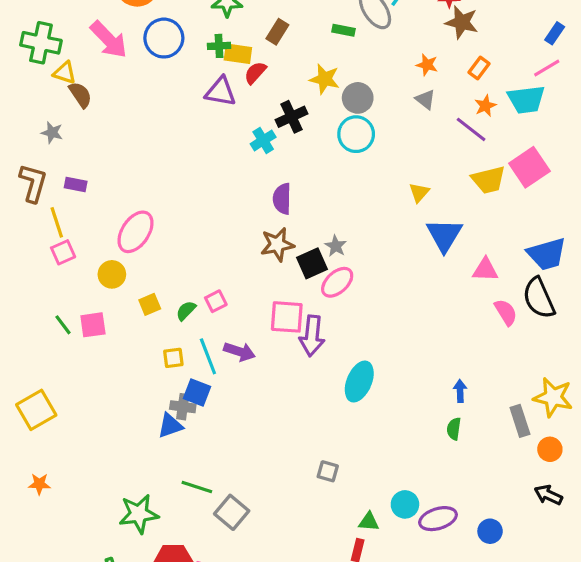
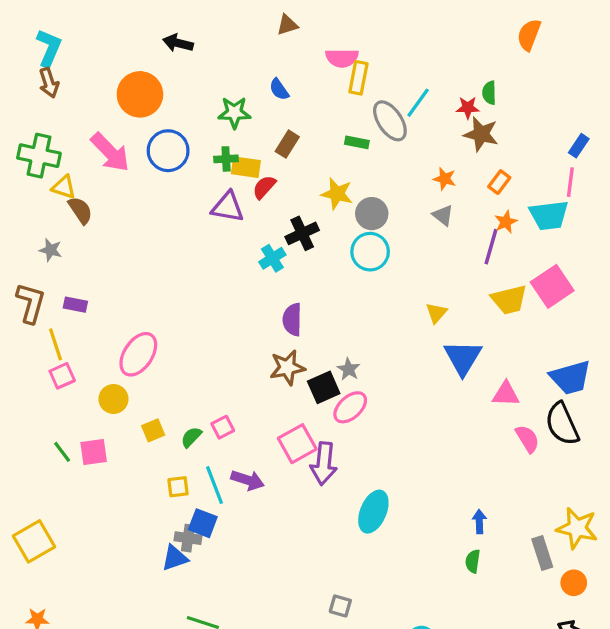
pink line: (547, 68) -> (570, 182), turned -52
purple line: (471, 129) -> (491, 247), turned 68
pink square: (287, 317) -> (297, 444), turned -33

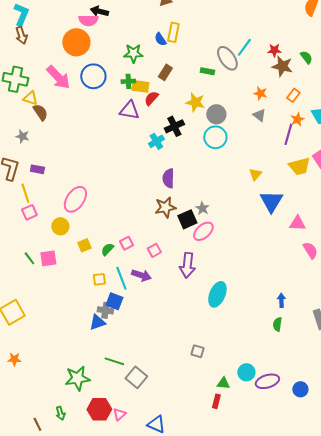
pink semicircle: (342, 58) -> (88, 20), moved
yellow rectangle: (358, 78) -> (173, 32), moved
green semicircle: (489, 93) -> (306, 57), moved, turned 144
pink square: (297, 444) -> (154, 250), moved, size x0.6

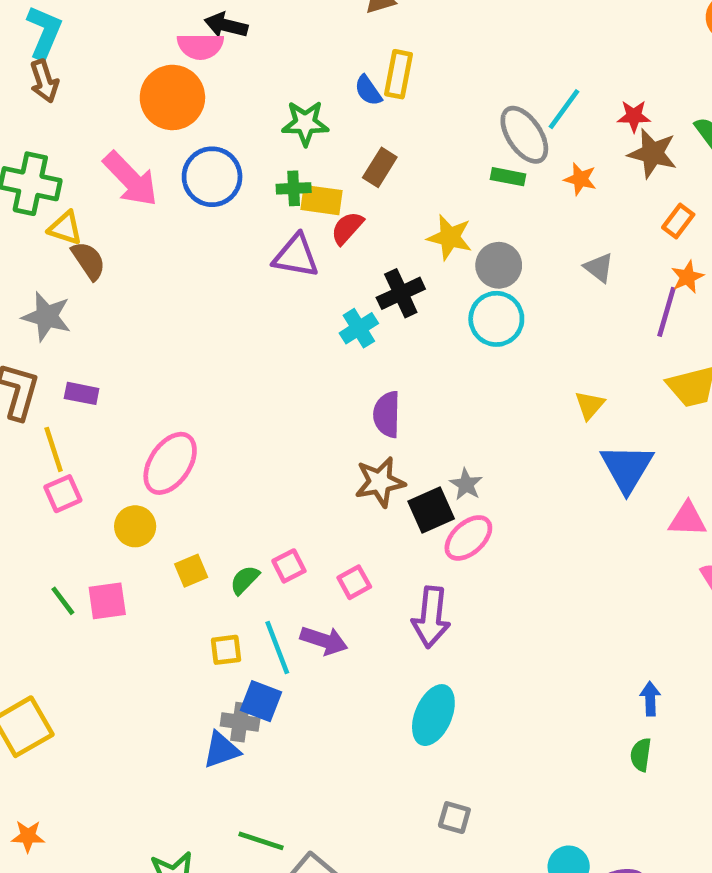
green rectangle: (207, 71) -> (508, 177), moved
orange star: (260, 93) -> (580, 179), moved
gray star: (22, 136) -> (47, 317), size x1.5
cyan ellipse: (217, 294) -> (433, 715), moved

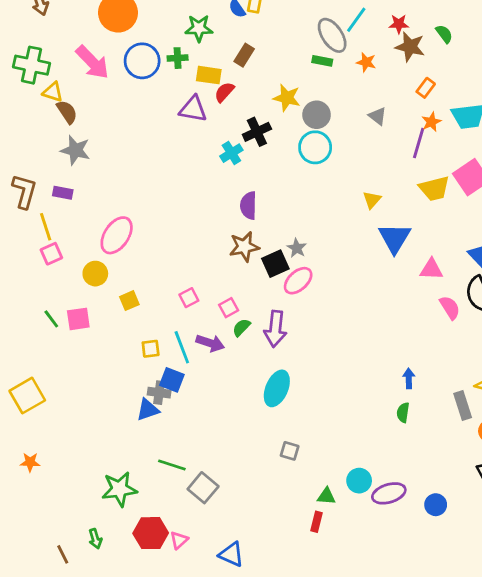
green cross: (294, 188) -> (178, 58), moved
gray star: (47, 317) -> (75, 150), moved
green semicircle: (245, 580) -> (241, 327), moved

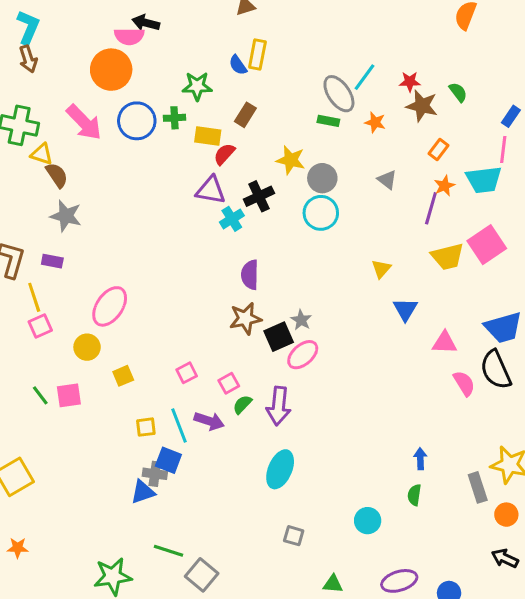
purple triangle: (193, 109) -> (211, 190), moved
blue triangle: (395, 238) -> (405, 309), size x0.7
cyan circle: (359, 481) -> (368, 521), moved

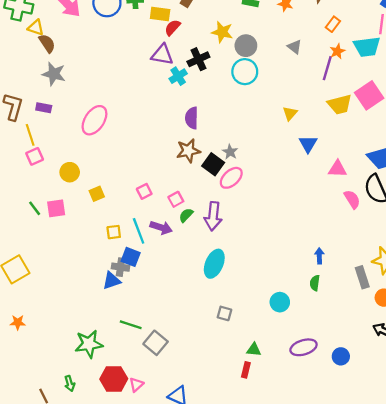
pink ellipse: (110, 306) -> (94, 120), moved
black square: (279, 337) -> (213, 164), turned -30

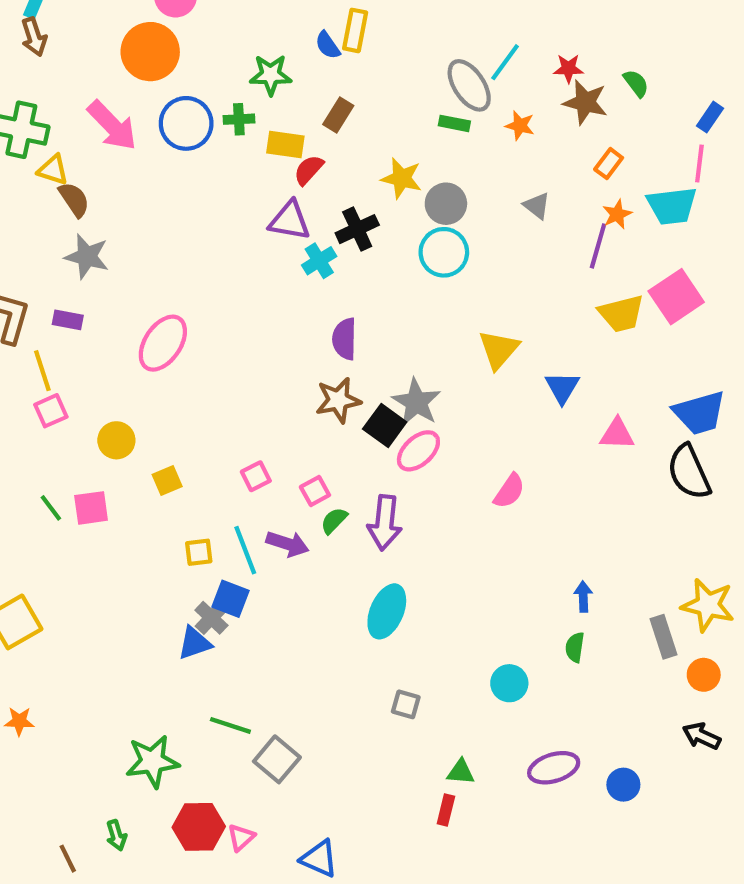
yellow triangle: (290, 113) -> (499, 349), moved, size x1.5
gray star: (230, 152) -> (416, 402), size x1.6
pink semicircle: (352, 199) -> (509, 491), moved, turned 66
gray cross: (120, 267) -> (211, 618), turned 36

